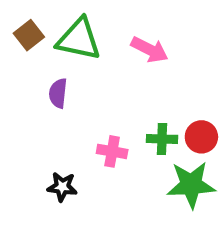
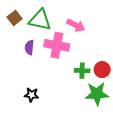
pink cross: (112, 151) -> (57, 45), moved, size x1.6

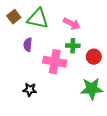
pink cross: (57, 45) -> (55, 62), moved
red circle: (102, 70) -> (94, 57), moved
green cross: (82, 71) -> (73, 46), moved

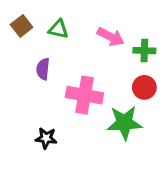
green triangle: (38, 19) -> (58, 29), size x0.6
green cross: (73, 46) -> (144, 51), moved
green star: (92, 89) -> (124, 123), moved

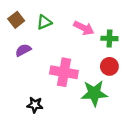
green triangle: (58, 29) -> (44, 22), turned -35
purple semicircle: (43, 69) -> (23, 50), moved, turned 56

